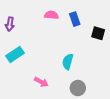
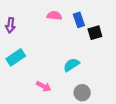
black square: (98, 33) -> (95, 33), moved, turned -32
cyan semicircle: (68, 62) -> (71, 65), turned 42

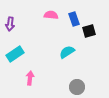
cyan semicircle: (71, 65) -> (67, 52), moved
pink arrow: (44, 86) -> (30, 78), moved, turned -112

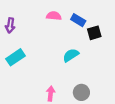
blue rectangle: (74, 19) -> (78, 20), turned -40
pink arrow: (30, 78) -> (51, 93), moved

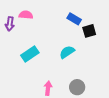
pink semicircle: (54, 16) -> (26, 15), moved
cyan rectangle: (15, 57) -> (30, 54), moved

